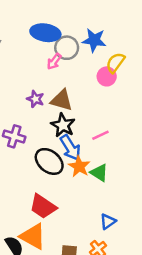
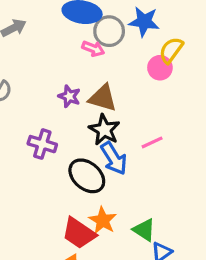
pink arrow: (54, 61) -> (93, 49), turned -105
orange star: (79, 166) -> (103, 220), moved
green triangle: (99, 173) -> (144, 230), moved

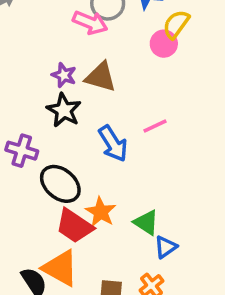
pink arrow: (93, 49) -> (90, 23), size x1.4
black star: (104, 130) -> (64, 110), moved
purple cross: (42, 144) -> (22, 151), moved
black ellipse: (87, 176) -> (60, 184), moved

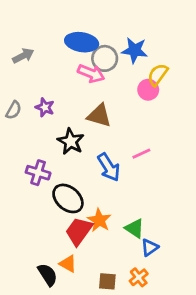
purple star: (64, 75) -> (45, 107), moved
red trapezoid: (74, 226) -> (79, 231), turned 92
orange triangle: (60, 268) -> (68, 264), size x0.6

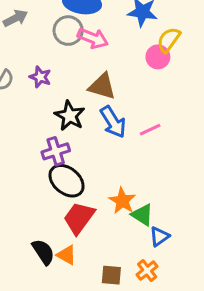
gray circle: (105, 58) -> (68, 31), moved
blue arrow: (109, 167) -> (113, 122), moved
purple cross: (38, 173) -> (56, 151), moved, turned -35
orange star: (99, 220) -> (122, 201), moved
black semicircle: (48, 275) -> (43, 252), moved

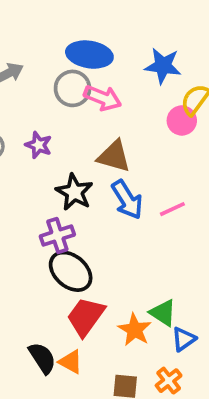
orange star: (122, 201) -> (135, 330), moved

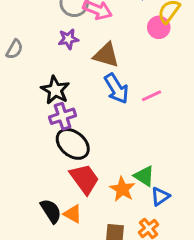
purple star: (39, 145) -> (68, 39), moved, turned -30
black star: (74, 192) -> (55, 90), moved
red trapezoid: (86, 317) -> (84, 179), turned 108

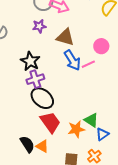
pink circle: (159, 27) -> (101, 46), moved
pink line: (151, 96) -> (88, 64), moved
orange star: (122, 189) -> (76, 129), turned 30

